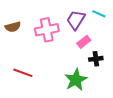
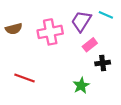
green star: (76, 80) -> (81, 85), size x0.7

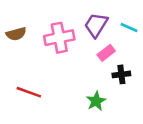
cyan line: (106, 15) -> (129, 28), moved

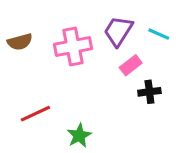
red line: (29, 92) -> (35, 114), turned -45
green star: (96, 101) -> (79, 136), moved

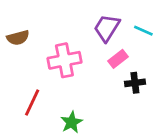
pink cross: (73, 47) -> (64, 60), moved
red line: (35, 114) -> (32, 103), turned -40

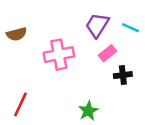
red line: (32, 103) -> (20, 104), moved
green star: (72, 122) -> (88, 111), moved

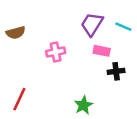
pink rectangle: (108, 53) -> (102, 51), turned 49
pink cross: (59, 55) -> (56, 52), size x0.7

